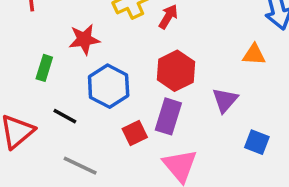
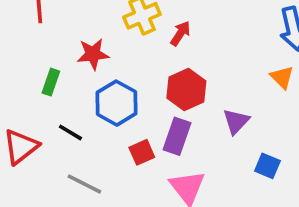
orange triangle: (254, 55) -> (282, 77), moved, turned 40

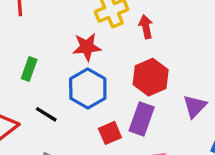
red arrow: (180, 33) -> (146, 27), turned -45
red star: (93, 54) -> (87, 47), moved

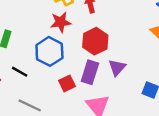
red star: (87, 47) -> (61, 22), moved
purple triangle: (195, 106) -> (117, 68), moved

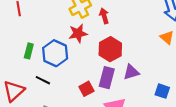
blue hexagon: (49, 51) -> (55, 53), moved
purple triangle: (117, 68) -> (131, 72), turned 35

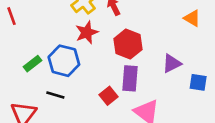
green rectangle: (29, 51) -> (33, 64), turned 48
purple triangle: (131, 72) -> (172, 63), moved

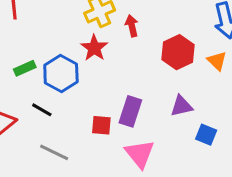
red star: (87, 32) -> (94, 48), turned -30
red hexagon: (128, 44) -> (178, 52), moved
red square: (108, 96) -> (101, 125), turned 30

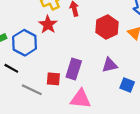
gray line: (54, 152) -> (32, 90), moved
pink triangle: (140, 154) -> (81, 99), turned -45

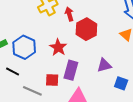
red star: (48, 25) -> (58, 47), moved
red hexagon: (107, 27) -> (86, 29), moved

